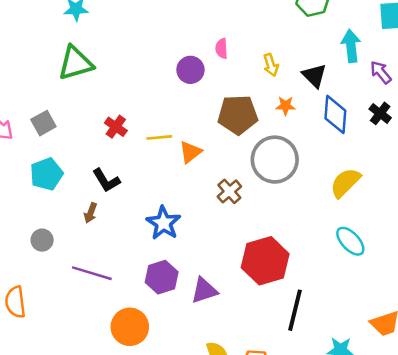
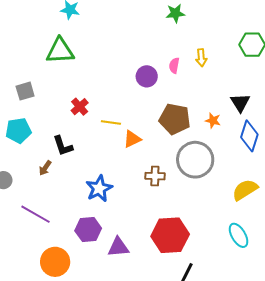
yellow arrow: (271, 65) -> (201, 58), moved
brown cross: (229, 191) -> (155, 176), turned 30

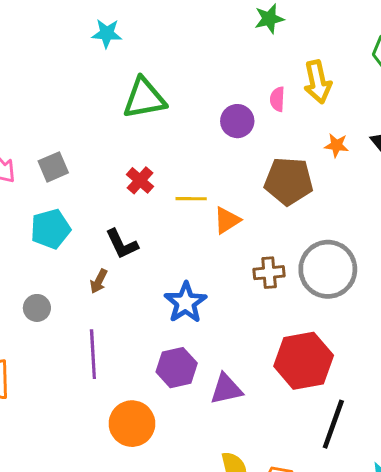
green triangle: (60, 51) -> (144, 98), moved
yellow arrow: (201, 58) -> (318, 82), size x1.5
orange star: (213, 121) -> (336, 145), moved
gray circle: (195, 160) -> (328, 269), moved
purple line: (36, 214) -> (93, 354), turned 64

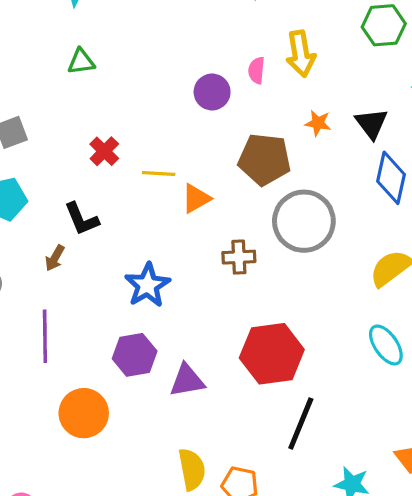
green triangle: (144, 98) -> (81, 62), moved, size x0.6
gray circle: (328, 269) -> (304, 221), moved

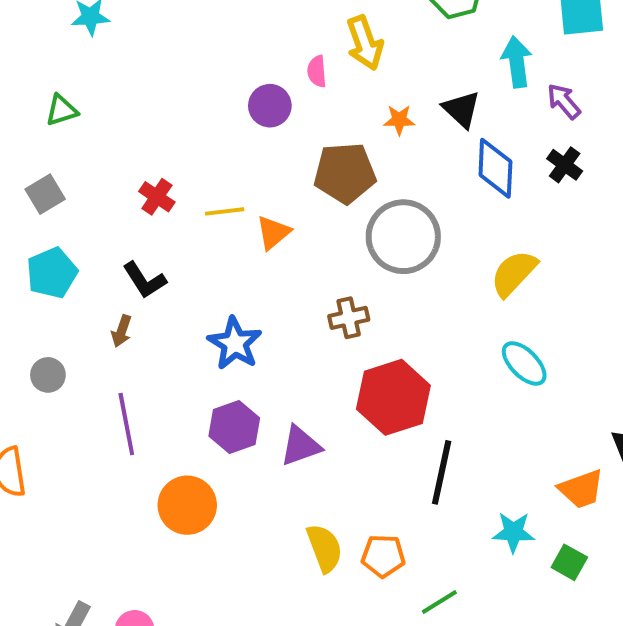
green triangle: (81, 62) -> (61, 110), moved
brown cross: (239, 257) -> (349, 318), moved

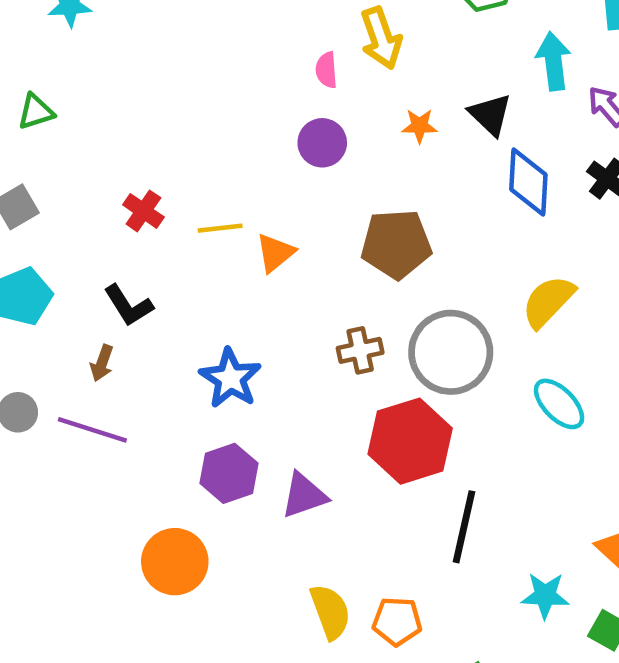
purple circle: (270, 106) -> (322, 143), moved
brown pentagon: (345, 173) -> (396, 244), moved
gray circle: (403, 237) -> (451, 352), moved
purple line: (126, 424) -> (92, 430), moved, turned -62

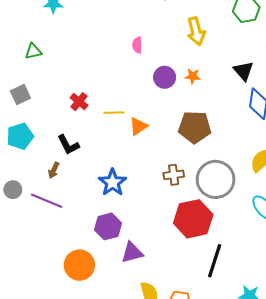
pink semicircle: (326, 70) -> (137, 45), moved
orange star: (419, 126) -> (193, 76), moved
purple triangle: (304, 495) -> (132, 253), moved

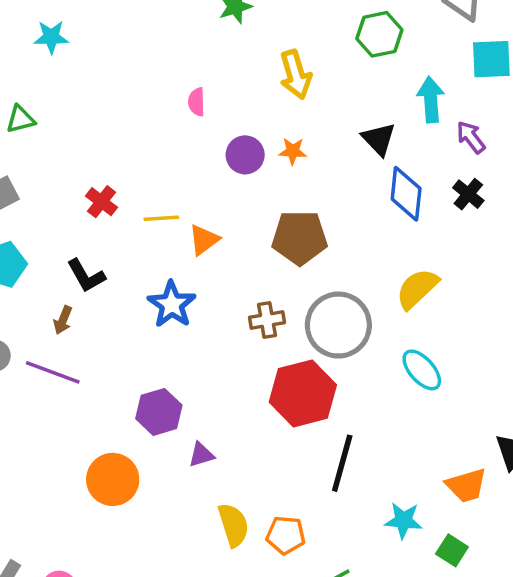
blue star: (113, 183) -> (172, 304), moved
purple triangle: (132, 253) -> (201, 455), size x0.7

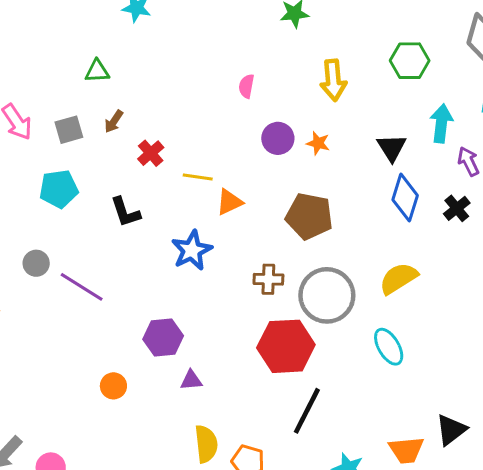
brown arrow: (63, 320) -> (114, 122), moved
orange circle: (113, 479) -> (113, 386), size x0.6

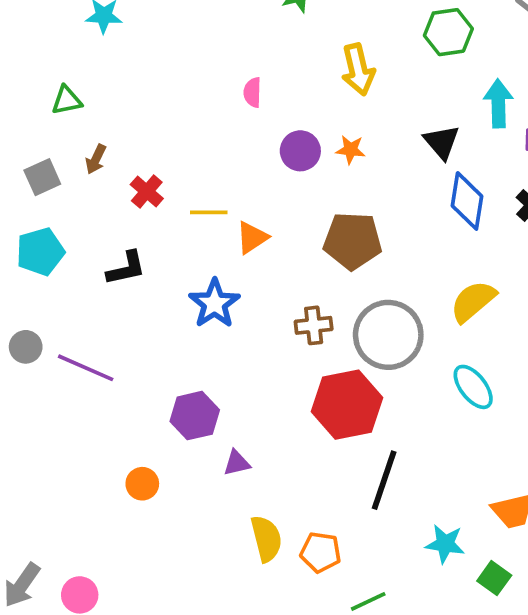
black L-shape: (125, 212) -> (126, 268), turned -76

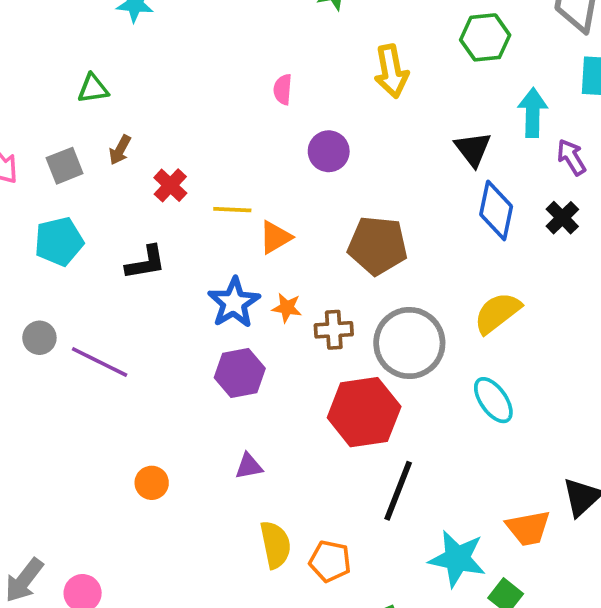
orange star: (351, 150) -> (287, 308), moved
purple hexagon: (195, 416) -> (240, 373), moved
cyan star: (445, 544) -> (457, 559), size x1.4

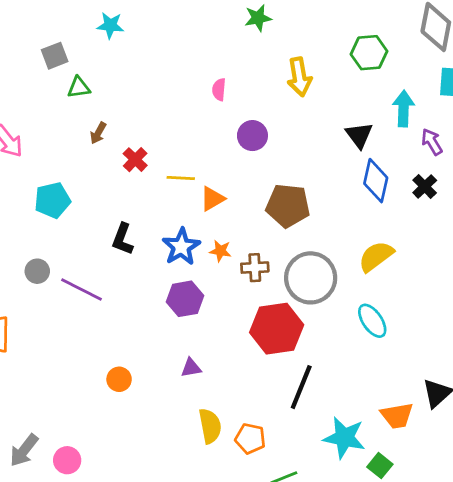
gray square: (65, 166) -> (55, 56), moved
black L-shape: (146, 263) -> (123, 239), moved, turned 120

